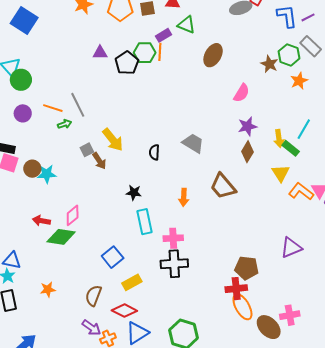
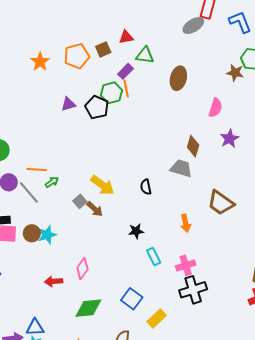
gray line: (78, 105) -> (29, 192), moved
brown diamond: (248, 152) -> (193, 146), moved
cyan rectangle: (144, 222) -> (154, 257), size x0.7
green diamond: (61, 237) -> (88, 308), moved

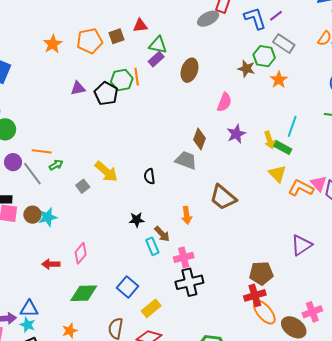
purple rectangle: (125, 71) -> (156, 59), moved
brown arrow: (95, 209) -> (162, 234), moved

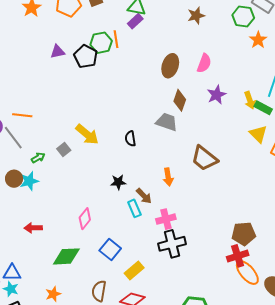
brown star: (246, 69) -> (196, 16), moved, turned -30
brown ellipse: (189, 70) -> (170, 66), moved
green arrow: (56, 165) -> (38, 158), moved
pink diamond: (81, 253) -> (85, 219), moved

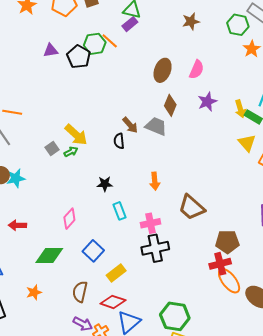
orange line: (116, 39) -> (110, 41), turned -42
green arrow: (38, 158) -> (71, 152), moved
brown trapezoid: (204, 158) -> (192, 207), moved
brown arrow: (144, 196) -> (130, 125), moved

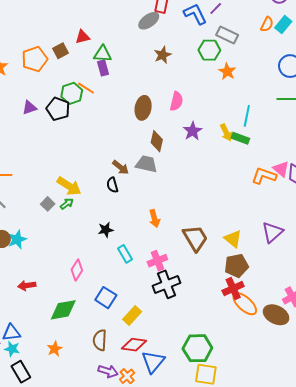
purple rectangle: (130, 24) -> (103, 68), turned -56
yellow triangle: (247, 143) -> (233, 239), moved
brown trapezoid: (192, 207) -> (195, 238), turned -152

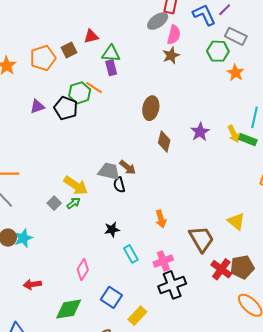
pink semicircle: (176, 101) -> (174, 35), moved
gray trapezoid: (146, 164) -> (109, 171), moved
yellow triangle: (233, 239) -> (236, 221), moved
red cross: (233, 288) -> (221, 269), moved, turned -30

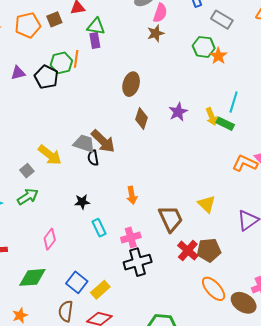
green hexagon: (218, 51) -> (204, 47), moved
orange line: (94, 88) -> (76, 59), turned 60
brown arrow: (128, 167) -> (103, 141), size x1.5
green arrow: (73, 203) -> (28, 197), moved, size x1.5
blue square: (111, 297) -> (77, 282), moved

